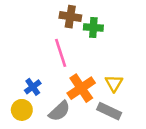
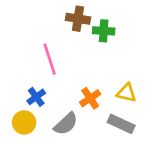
pink line: (61, 53) -> (50, 59), moved
yellow triangle: (114, 83) -> (127, 93), turned -48
orange cross: (81, 88) -> (90, 98), size x0.7

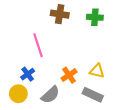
green cross: (104, 31) -> (95, 17), moved

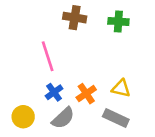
blue cross: (28, 74) -> (54, 92), moved

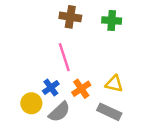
pink line: (48, 56) -> (64, 57), moved
yellow circle: (23, 117) -> (31, 103), moved

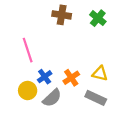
green cross: (112, 21) -> (98, 18), turned 35
pink line: (64, 57) -> (28, 50), moved

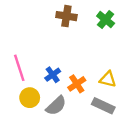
pink line: (28, 50) -> (19, 68), moved
blue cross: (45, 77) -> (53, 75), moved

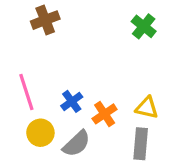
brown cross: (66, 16) -> (45, 20), moved, turned -30
gray rectangle: (103, 106) -> (141, 144), turned 70

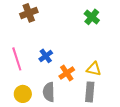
blue cross: (72, 101) -> (46, 56), moved
yellow circle: (40, 133) -> (23, 94), moved
gray semicircle: (76, 144) -> (49, 92), turned 132

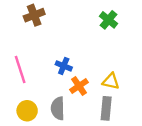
blue cross: (46, 56) -> (64, 66), moved, turned -32

